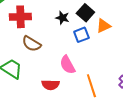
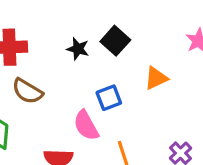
orange triangle: (103, 26) -> (156, 78), moved
blue square: (81, 35) -> (109, 98), moved

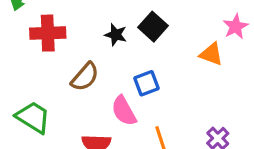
orange triangle: (156, 78) -> (211, 54), moved, turned 45
brown semicircle: (27, 91) -> (85, 77), moved, turned -80

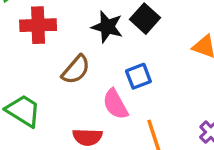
black star: (116, 35) -> (107, 27), size x1.4

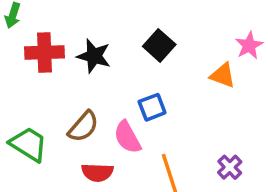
black star: (107, 27) -> (94, 56), moved
brown semicircle: (76, 70) -> (83, 127), moved

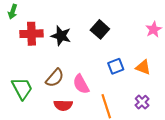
orange triangle: (223, 75) -> (143, 67), moved
blue square: (152, 107) -> (116, 66), moved
green trapezoid: (29, 144) -> (22, 88), turned 30

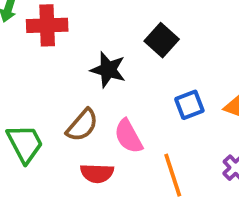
red cross: (32, 34) -> (47, 25), moved
black star: (61, 36) -> (108, 70), moved

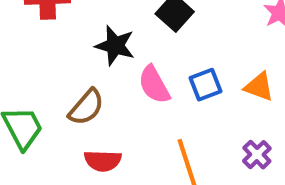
pink semicircle: (128, 136) -> (154, 85), moved

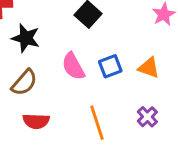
black star: (115, 46) -> (26, 38), moved

